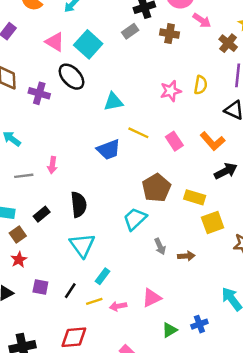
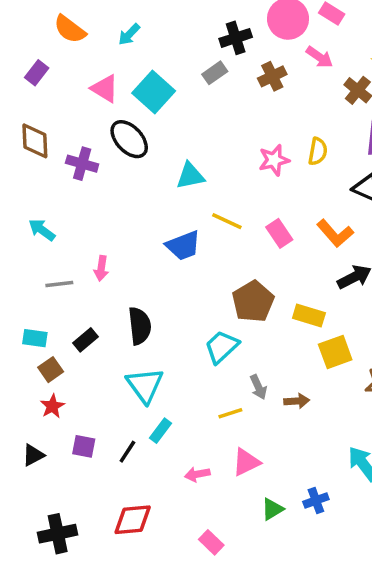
brown cross: (170, 34) -> (272, 76), turned -36
cyan rectangle: (103, 276) -> (161, 431), moved
yellow line: (94, 301) -> (230, 413), moved

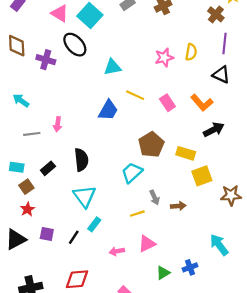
blue trapezoid: (183, 246) -> (108, 110), turned -40
black triangle: (33, 455) -> (16, 239), size x1.5

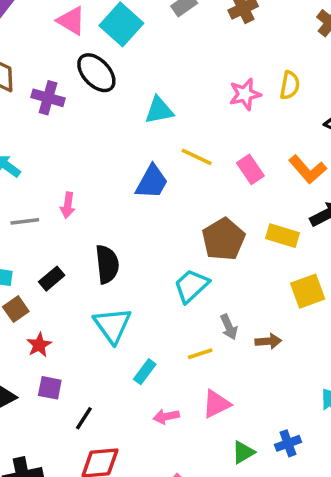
yellow rectangle: (186, 153) -> (283, 236), moved
red star: (27, 209) -> (39, 345), moved
cyan rectangle: (94, 224) -> (145, 372), moved
black line: (74, 237) -> (84, 418), moved

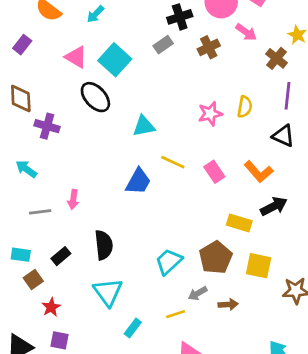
purple cross: (48, 98) -> (47, 126), moved
brown pentagon: (223, 239) -> (216, 257), moved
yellow square: (308, 291) -> (259, 266), turned 32
gray arrow: (229, 327) -> (198, 293), turned 84

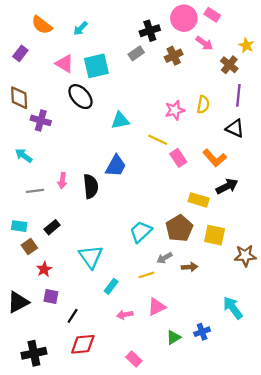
cyan square: (115, 60) -> (96, 66), turned 35
yellow line: (173, 162) -> (158, 140), moved
black semicircle: (104, 245) -> (91, 186), moved

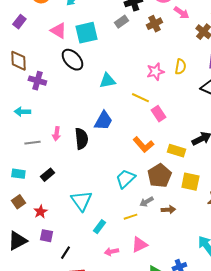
cyan arrow: (24, 156) -> (22, 112), turned -35
orange L-shape: (215, 158) -> (143, 145), moved
brown square: (29, 247) -> (18, 202), moved

